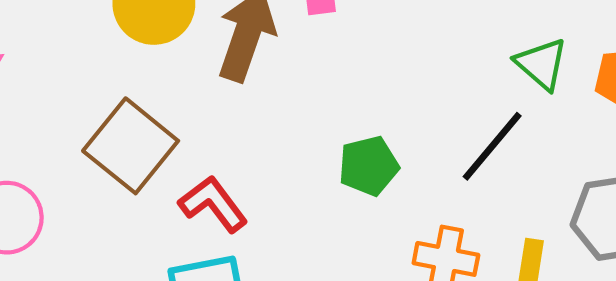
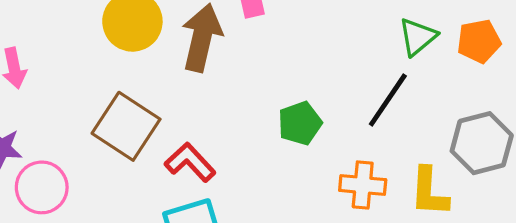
green triangle: (542, 64) -> (418, 37), turned 45

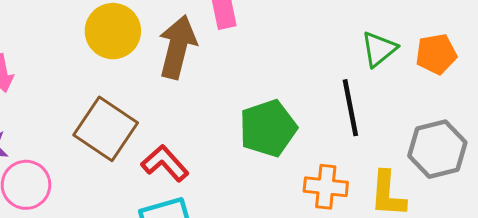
black line: (388, 100) -> (350, 108), turned -46
green pentagon: (300, 123) -> (268, 128), size x1.4

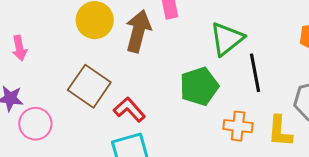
green triangle: (379, 49) -> (227, 39), moved, size x1.4

